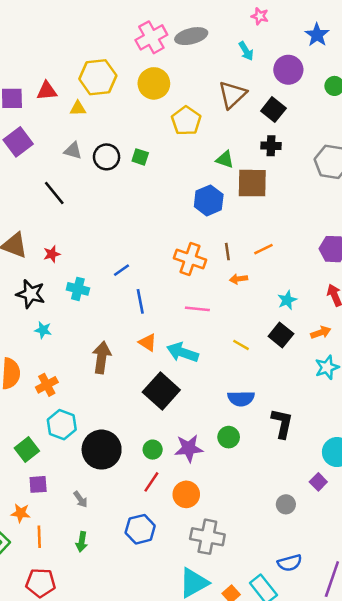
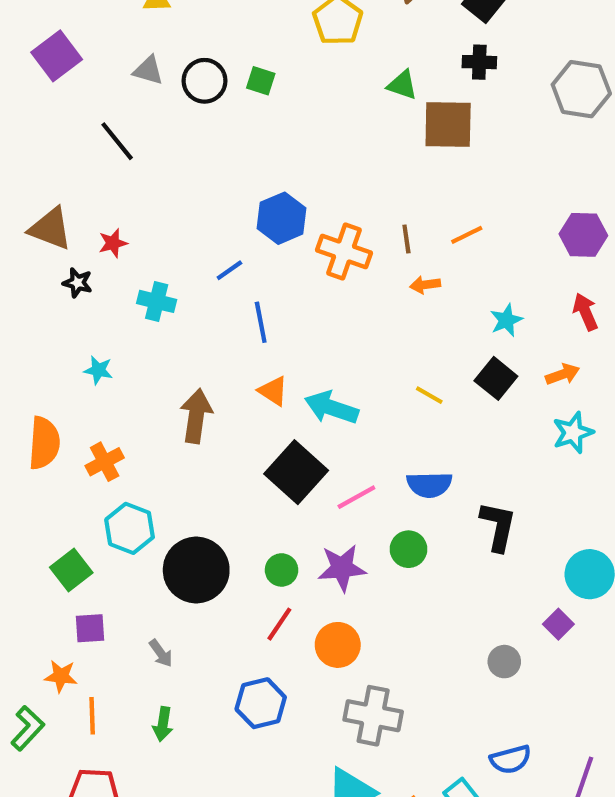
blue hexagon: (209, 200) -> (282, 218), moved
black star: (31, 294) -> (78, 283), moved, size x0.6
pink line: (197, 309) -> (356, 497), moved, turned -35

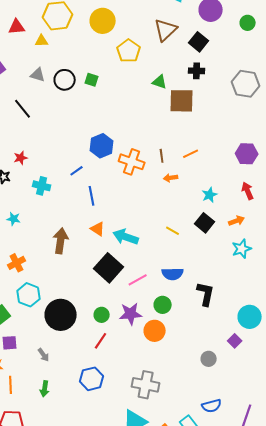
orange circle: (338, 645) -> (155, 331), moved

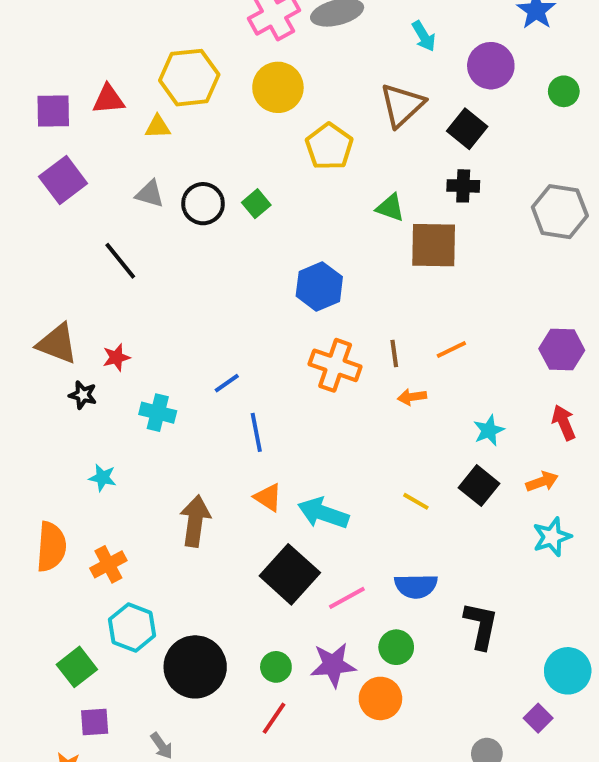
green square: (92, 80) -> (256, 204), turned 32
blue hexagon: (102, 146) -> (319, 286), moved

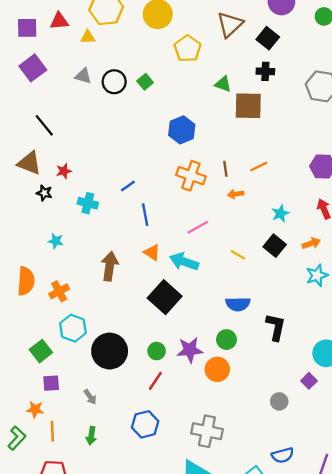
black line: (120, 261) -> (44, 125), moved
pink line: (347, 598) -> (198, 227), moved

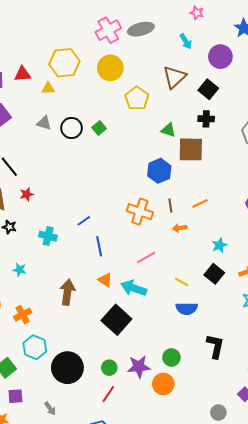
blue hexagon: (182, 130) -> (159, 171), moved
red star: (64, 171) -> (27, 194), moved
blue semicircle: (238, 304) -> (187, 309), moved

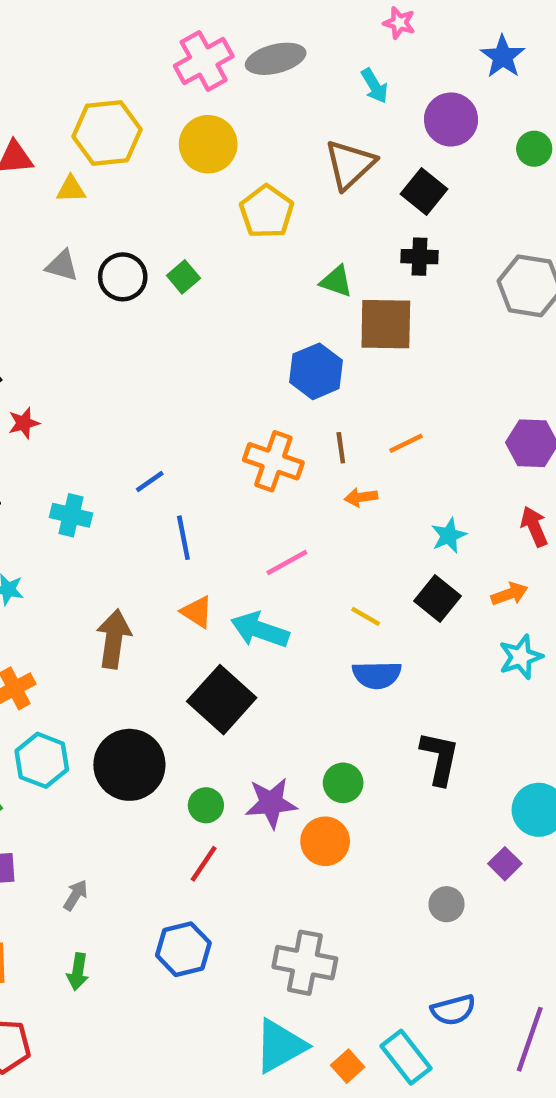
black circle: (67, 368) -> (129, 765), moved
gray arrow: (50, 408) -> (76, 895), turned -112

